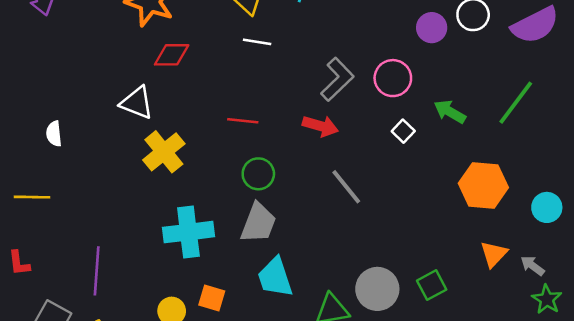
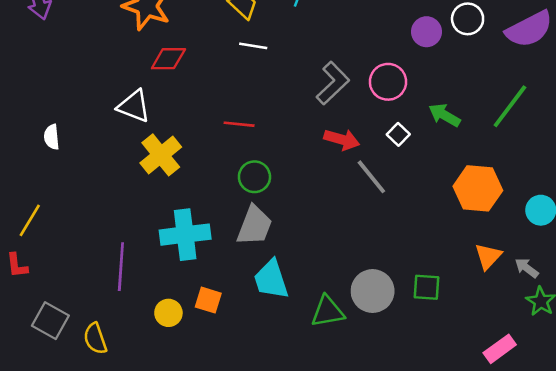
red arrow: (320, 126) -> (342, 140), moved
gray line: (346, 187) -> (371, 177), moved
yellow line: (32, 197) -> (30, 220), moved, turned -60
purple line: (97, 271) -> (121, 267), moved
green square: (432, 285) -> (426, 287), turned 32

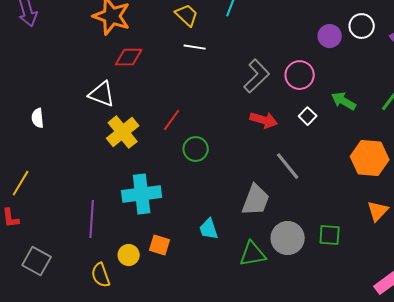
red line: (239, 124) -> (172, 120), moved, turned -60
gray line: (371, 177) -> (288, 166), moved
gray trapezoid: (254, 226) -> (256, 200), moved
cyan trapezoid: (271, 279) -> (209, 229), size x0.7
yellow semicircle: (95, 339) -> (101, 275), moved

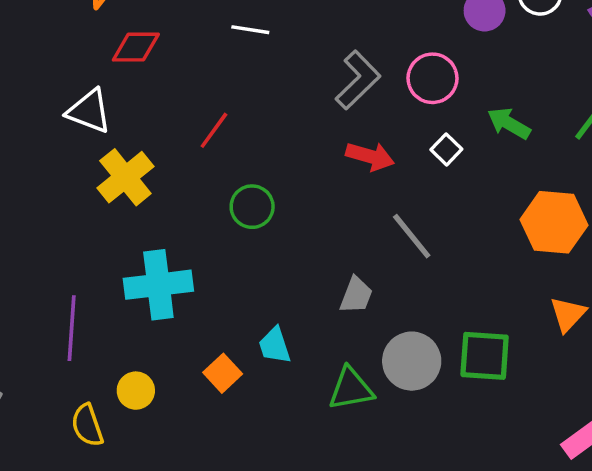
red line: (172, 120) -> (214, 130), moved
gray trapezoid: (256, 200) -> (356, 295), size x0.7
green square: (330, 235) -> (485, 356), size x1.4
orange square: (160, 245) -> (223, 373), moved, turned 30

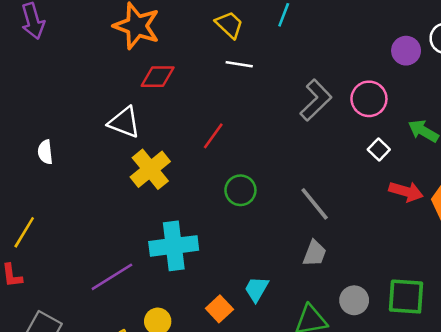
red arrow: (370, 156) -> (406, 192), moved
gray line: (412, 236) -> (315, 204), moved
purple line: (72, 328) -> (112, 277), turned 54
cyan trapezoid: (275, 345) -> (257, 289), turned 48
gray circle: (412, 361) -> (354, 300), size x0.7

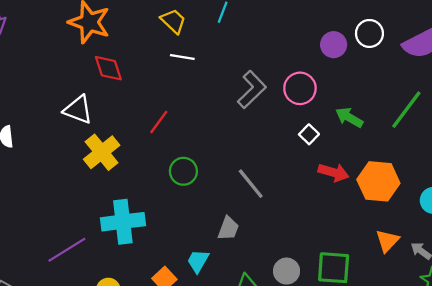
red diamond: (158, 77) -> (108, 68), turned 72
gray trapezoid: (315, 253) -> (228, 228), moved

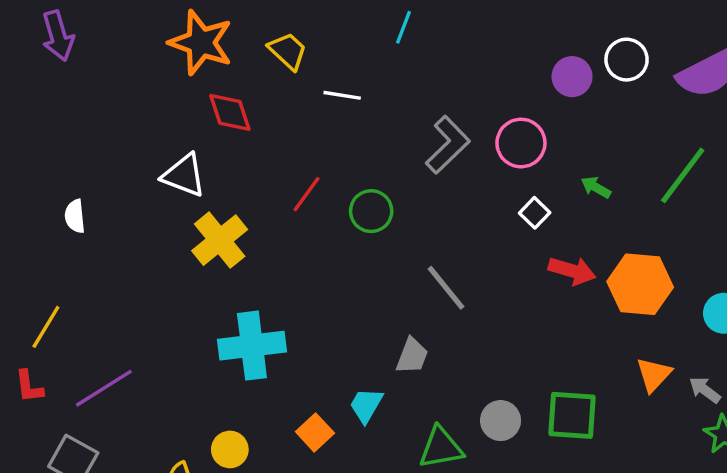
yellow trapezoid: (173, 21) -> (288, 51), moved
green arrow: (349, 118) -> (596, 187), size x0.7
green circle: (183, 171) -> (371, 211), moved
purple line: (67, 250) -> (104, 388), moved

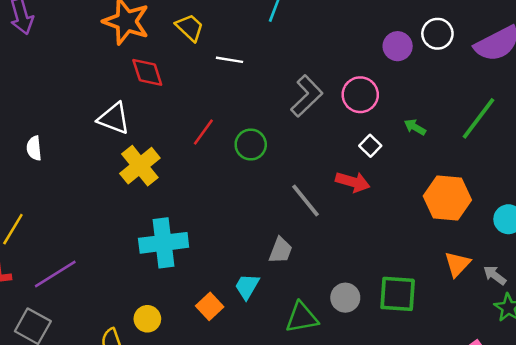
red arrow: (572, 271) -> (353, 182), moved

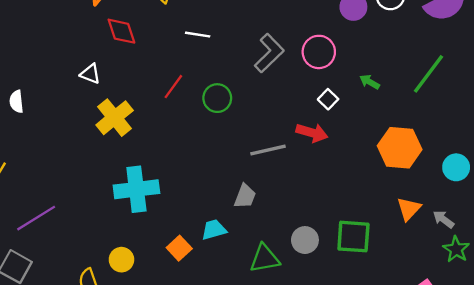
white line: (230, 60) -> (198, 35), moved
white triangle: (114, 118) -> (90, 74), size x0.7
gray line: (305, 201) -> (268, 150), turned -64
cyan trapezoid: (247, 286) -> (214, 230), turned 44

